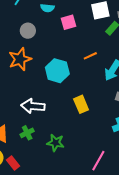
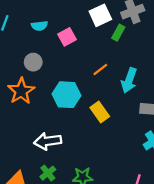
gray circle: (28, 31) -> (33, 62), moved
yellow rectangle: (81, 104) -> (100, 112), moved

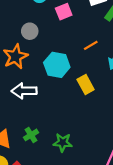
white arrow: (48, 141) -> (24, 91), moved

